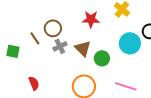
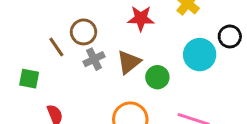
brown triangle: (83, 48) -> (129, 62), turned 36
green square: (13, 51) -> (29, 79), moved

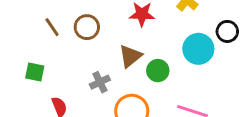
brown line: (56, 47) -> (52, 27), moved
gray cross: (94, 59) -> (100, 82), moved

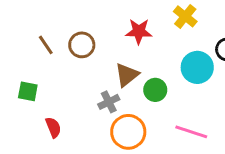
gray cross: (100, 82) -> (109, 102), moved

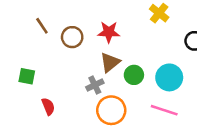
red star: (139, 31) -> (109, 32), moved
brown line: (46, 45) -> (42, 26), moved
cyan circle: (197, 67) -> (169, 77), moved

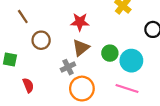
brown circle: (72, 37) -> (41, 40), moved
green circle: (134, 75) -> (110, 53), moved

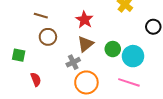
brown line: (23, 17) -> (41, 16), moved, turned -40
red star: (80, 22) -> (84, 20), turned 30

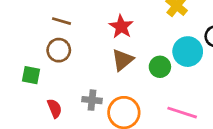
brown circle: (48, 37) -> (59, 50), moved
cyan circle: (133, 56) -> (188, 52), moved
gray cross: (73, 62) -> (92, 100), moved, turned 32

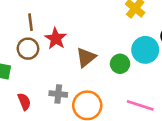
brown line: (62, 21) -> (30, 22), turned 66
red star: (121, 27) -> (56, 39), moved

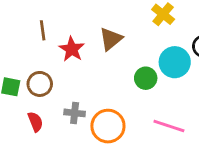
brown circle: (28, 49) -> (40, 84), moved
brown triangle: (86, 57) -> (111, 39), moved

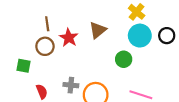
cyan circle: (175, 62) -> (140, 36), moved
brown circle: (40, 84) -> (45, 46), moved

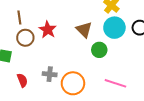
brown line: (47, 24) -> (19, 17), moved
brown triangle: (98, 30) -> (84, 30), moved, turned -36

